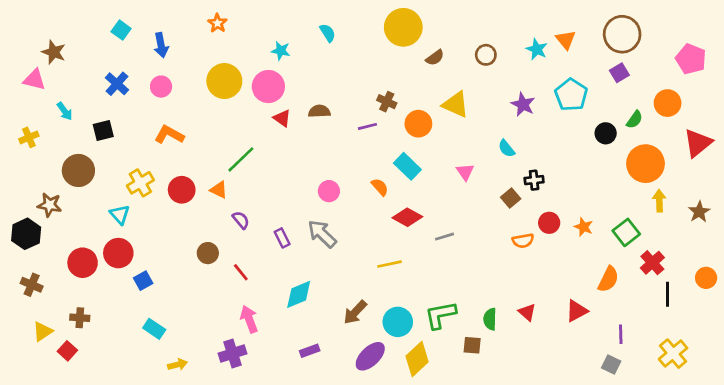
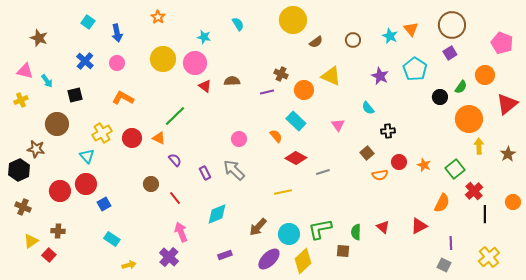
pink triangle: (34, 80) -> (25, 71), moved
brown square: (511, 198) -> (367, 153), moved
purple cross: (233, 354) -> (169, 257), turned -30

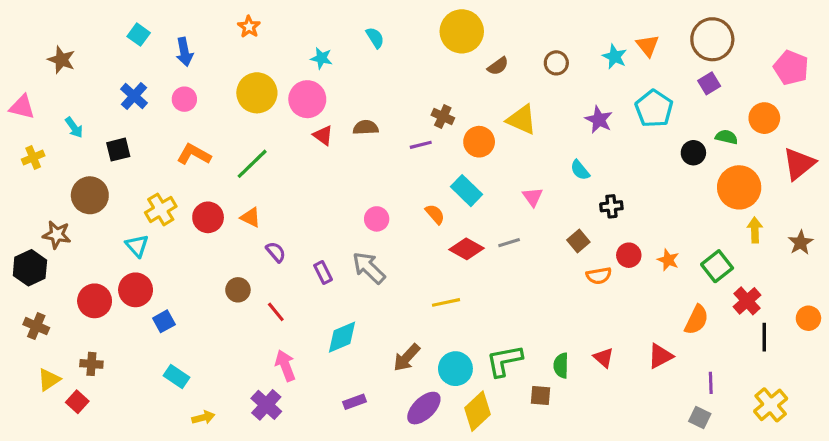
pink triangle: (25, 71) -> (22, 107), moved
green semicircle: (461, 87) -> (726, 137), turned -112
green line: (175, 116) -> (252, 164), moved
gray line: (323, 172) -> (509, 243), moved

